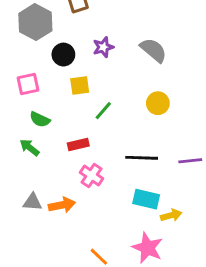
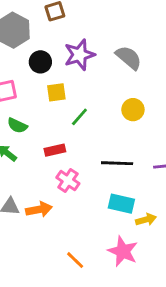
purple star: (103, 47) -> (79, 55), size x1.5

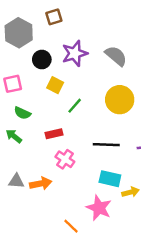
yellow square: (56, 92) -> (55, 85), turned 35
yellow circle: (133, 110) -> (120, 100), size x1.5
pink star: (123, 251) -> (99, 208), moved

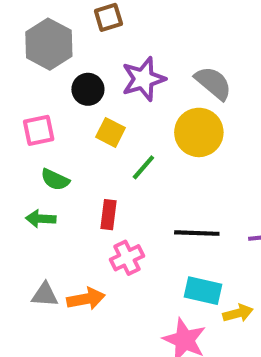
yellow circle: (120, 100) -> (199, 132), moved
red rectangle: (54, 134) -> (108, 215), turned -70
green arrow: (14, 136) -> (41, 219), turned -35
pink cross: (65, 159) -> (127, 258), turned 30

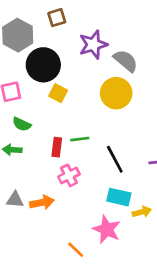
purple star: (143, 79) -> (93, 45), moved
black circle: (88, 89) -> (43, 65), size x1.6
green line: (143, 167) -> (80, 139), moved, turned 42
black line: (197, 233) -> (115, 159), turned 60

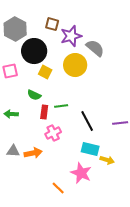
brown square: (57, 18) -> (52, 24), moved, turned 32
yellow circle: (116, 93) -> (75, 65), moved
green semicircle: (22, 124) -> (34, 95), moved
yellow arrow: (142, 212) -> (107, 160), turned 32

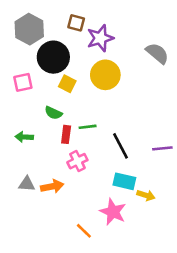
gray semicircle: (95, 48) -> (157, 53), moved

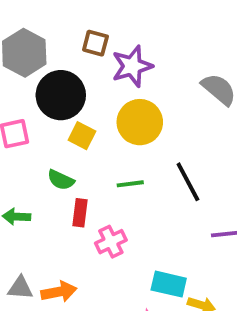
green line: (88, 127) -> (130, 184), moved
black line: (121, 146) -> (188, 182), moved
pink cross: (77, 161) -> (111, 242), moved

